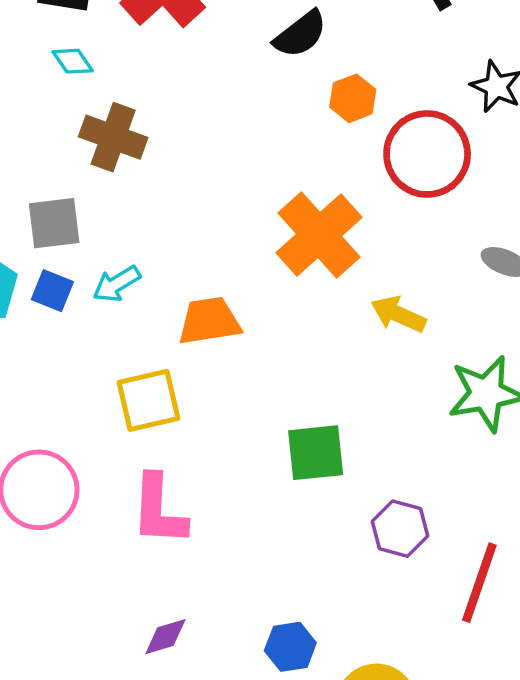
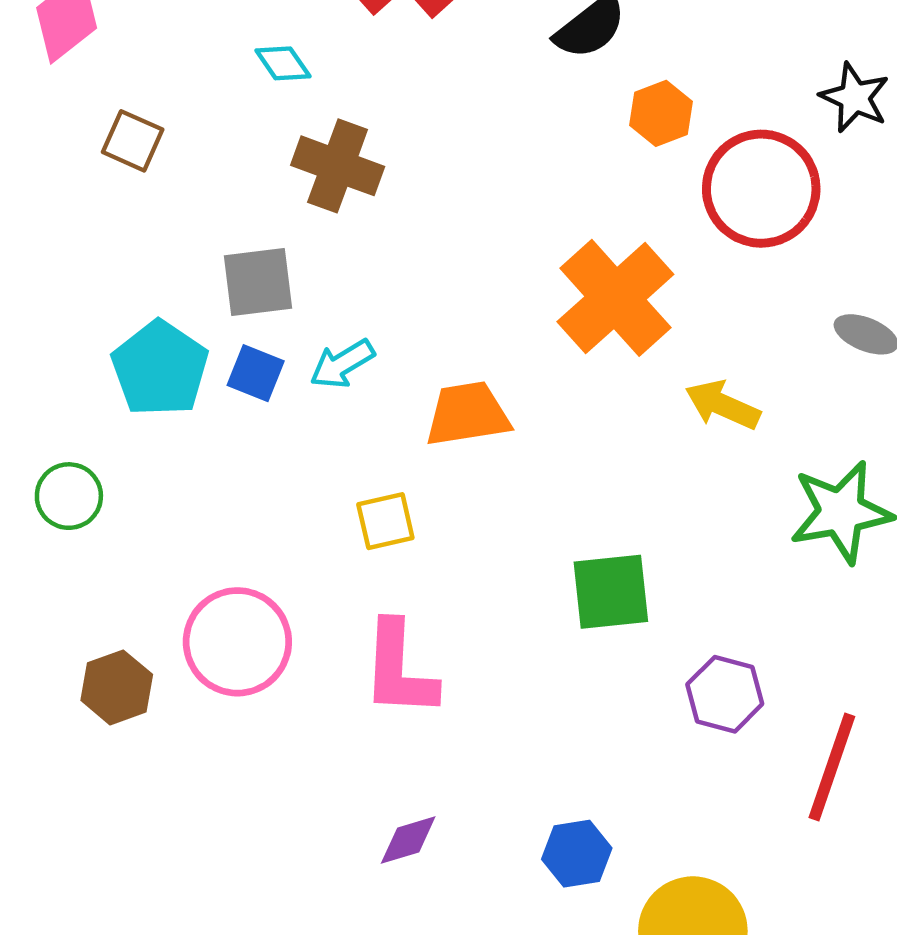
yellow square: (149, 400) -> (385, 521), size x0.7

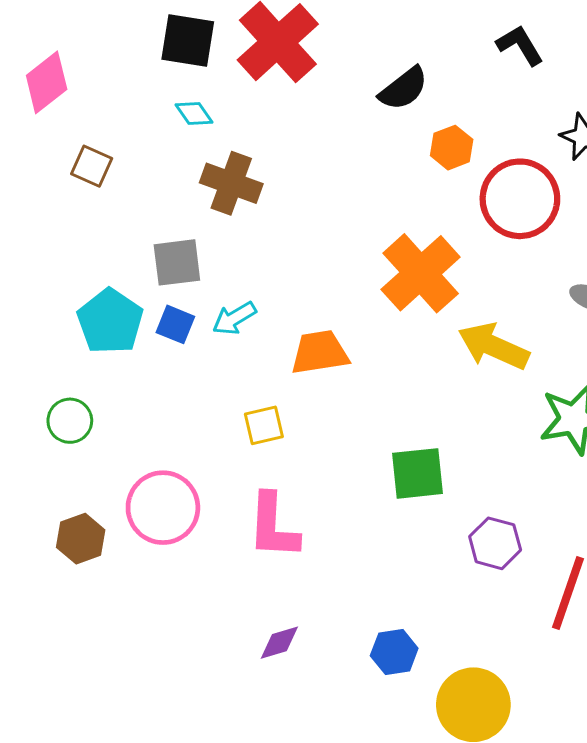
yellow arrow: (722, 405) -> (494, 346), size x1.4
green circle: (69, 496) -> (70, 421), moved

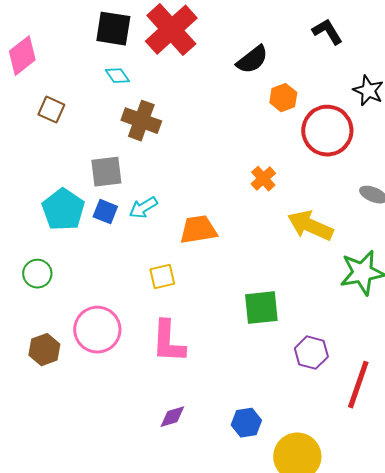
orange cross: (421, 273) -> (263, 179), size x0.5

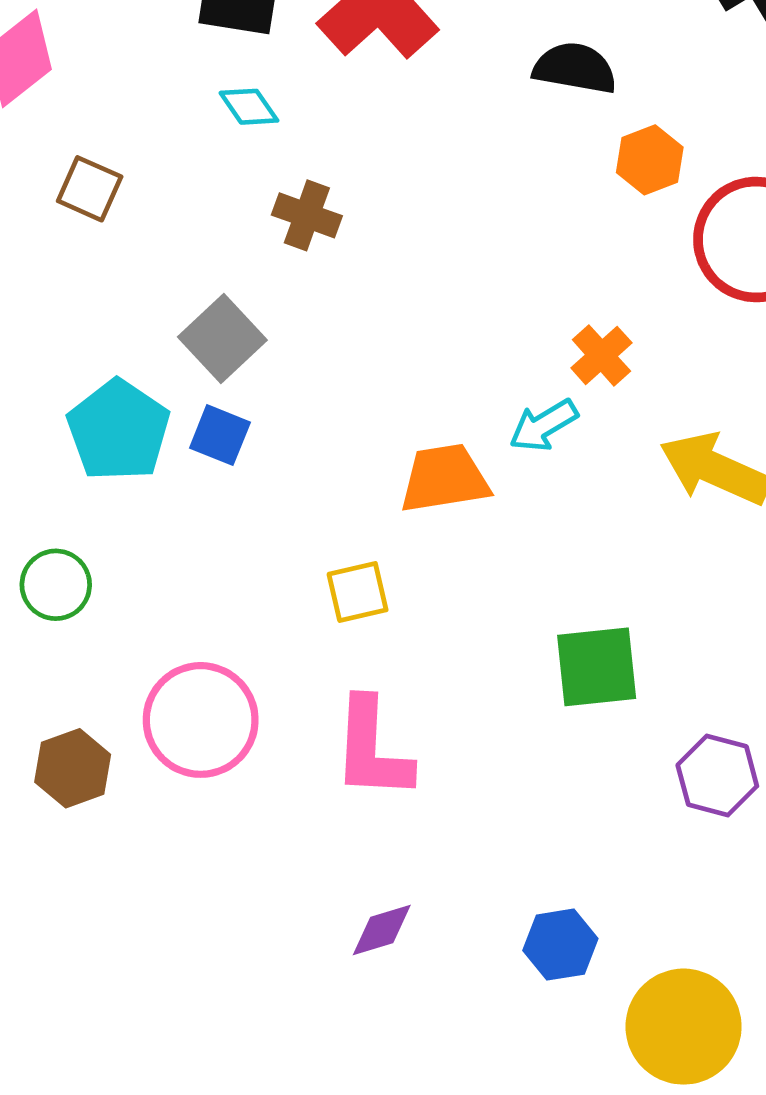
black semicircle: (252, 60) -> (575, 68), turned -132
brown cross: (141, 121) -> (307, 215), size x0.7
gray square: (106, 172) -> (222, 339), turned -36
cyan arrow: (143, 208) -> (543, 425), moved

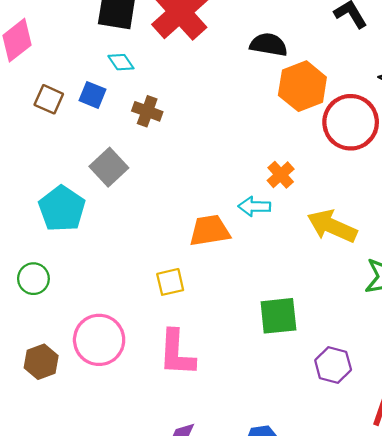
orange hexagon: (650, 160) -> (302, 86), size x1.6
cyan arrow: (543, 425) -> (254, 206), turned 32
blue square: (220, 435) -> (93, 95), moved

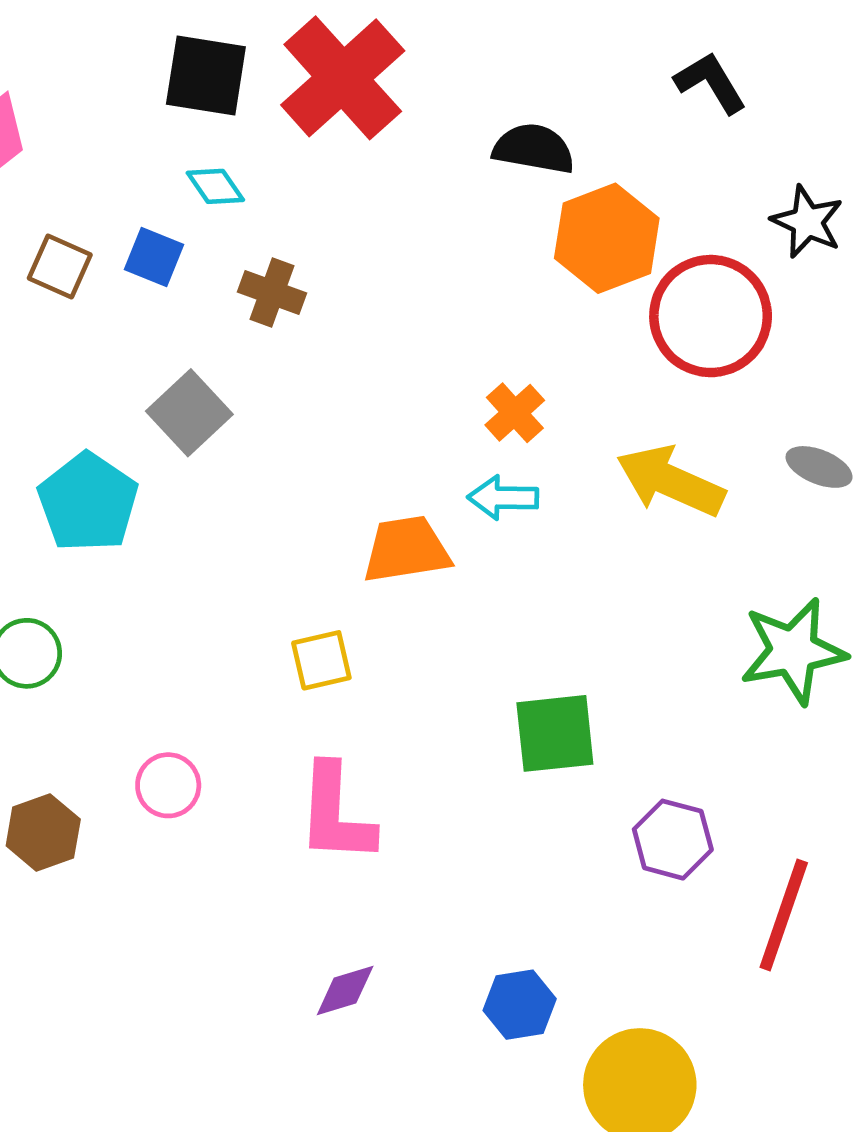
orange cross: (281, 175) -> (515, 413), moved
yellow arrow: (332, 226) -> (670, 481), moved
pink circle: (99, 340) -> (168, 785), size x0.6

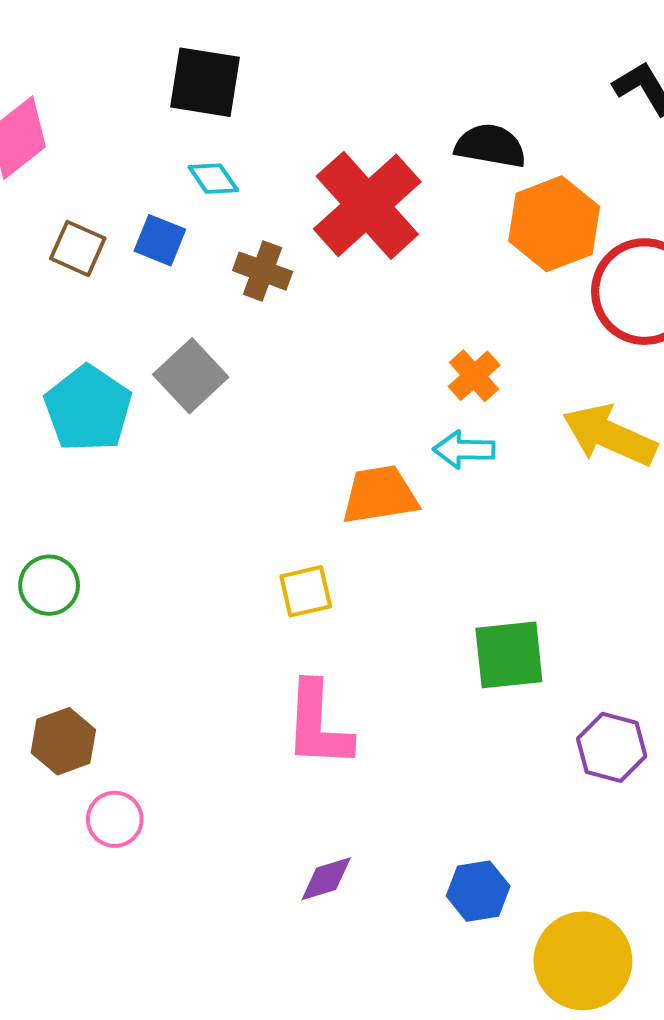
red cross: (343, 78) -> (367, 205), moved
cyan pentagon: (88, 502) -> (88, 409), moved
pink circle: (168, 785) -> (115, 819), moved

